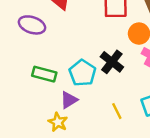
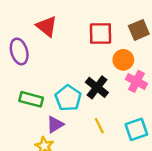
purple ellipse: (32, 25) -> (19, 51), turned 55
yellow line: (117, 111) -> (99, 126), moved

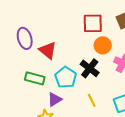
red triangle: (47, 26) -> (48, 50), moved
orange circle: (123, 60) -> (103, 45), moved

